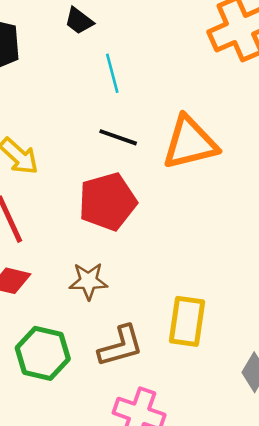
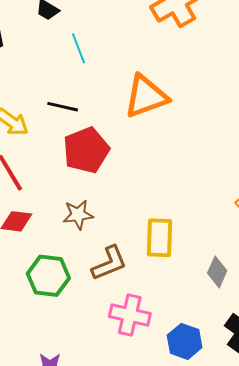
black line: (118, 137) -> (63, 107), moved

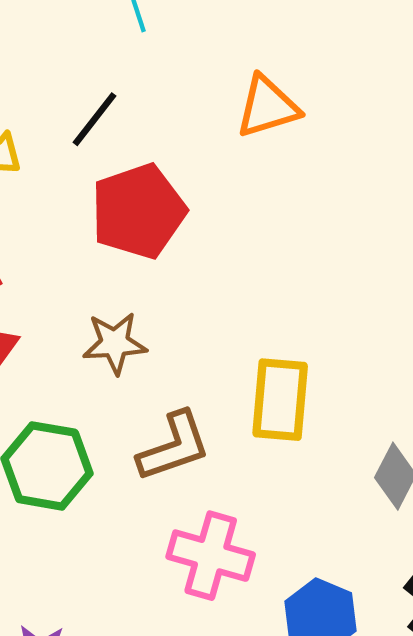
orange triangle: (146, 96) -> (267, 107), size x0.7
black line: (63, 107) -> (95, 119), turned -68

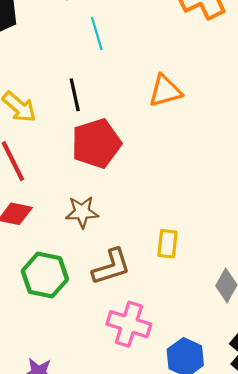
black line: (95, 119) -> (75, 95), turned -52
yellow rectangle: (280, 400) -> (167, 244), size x0.7

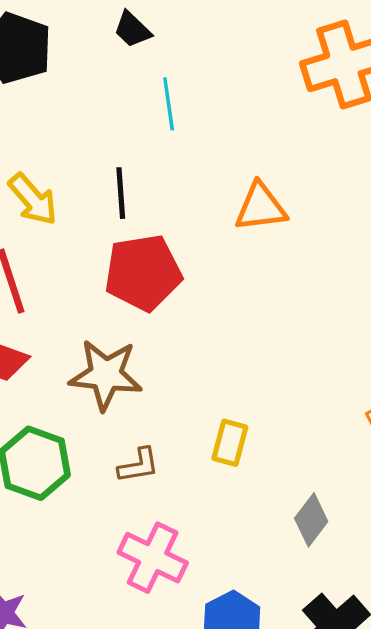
brown star: (82, 212) -> (106, 375), size x1.4
brown L-shape: (111, 267) -> (139, 465), size x0.7

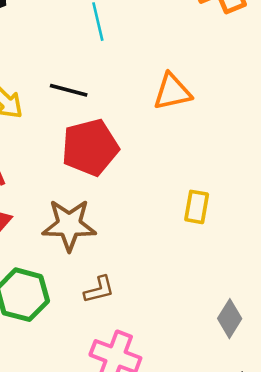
black line: (121, 193) -> (69, 90), turned -66
yellow rectangle: (230, 443) -> (197, 207), moved

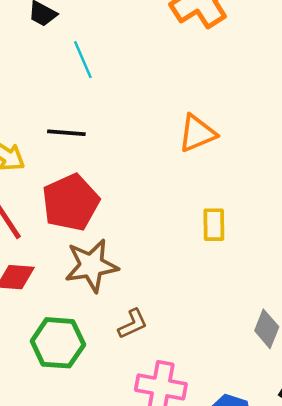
orange triangle: (172, 92) -> (197, 133), moved
red pentagon: (90, 147) -> (71, 202), moved

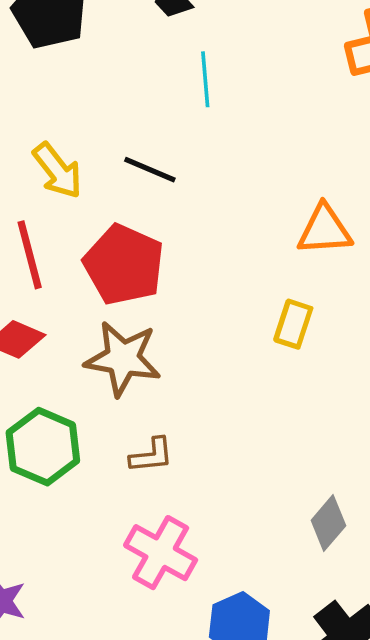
red pentagon: (71, 202) -> (124, 265), turned 30
yellow rectangle: (214, 225) -> (293, 324), moved

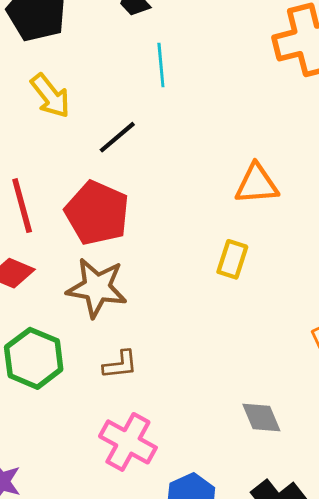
black line: (150, 170) -> (117, 137), turned -63
yellow arrow: (57, 171) -> (50, 96), moved
gray diamond: (328, 523) -> (261, 418), turned -63

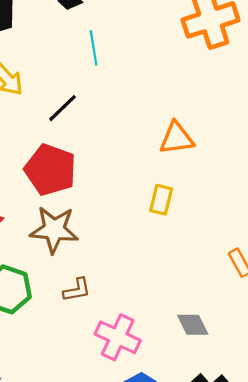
pink cross: (128, 442) -> (118, 337), moved

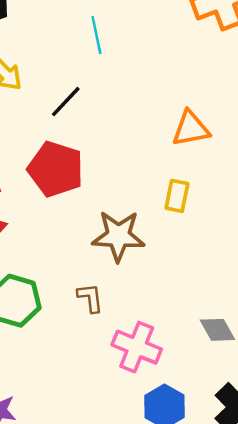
brown star: (54, 230) -> (118, 236), moved
brown L-shape: (77, 290) -> (90, 298), turned -84

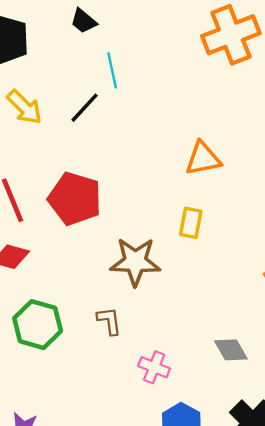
black line: (66, 102) -> (84, 108), moved
pink cross: (137, 347) -> (154, 367), size x0.7

